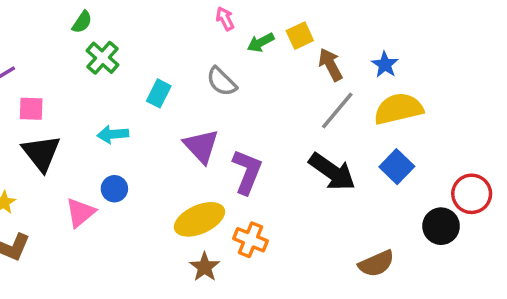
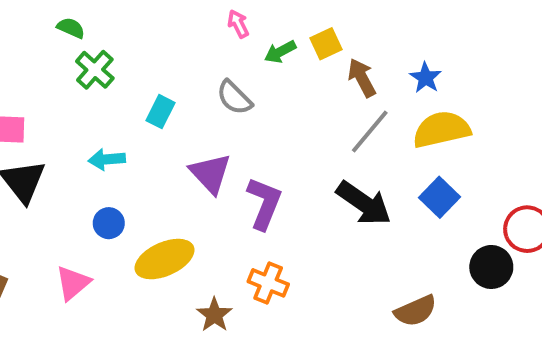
green semicircle: (82, 22) -> (71, 28), turned -100
pink triangle: (80, 213) -> (73, 283), moved
yellow ellipse: (199, 219) -> (165, 259), moved

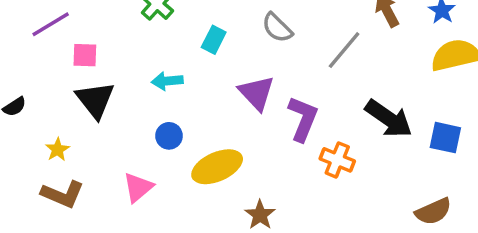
gray line: (370, 132) -> (344, 50), moved
blue square: (439, 197) -> (445, 138), moved, turned -32
orange cross: (268, 283) -> (337, 160), moved

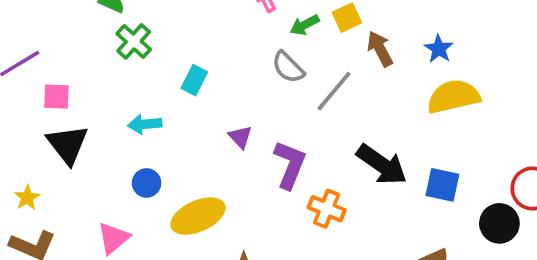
gray semicircle: (277, 28) -> (288, 67), moved
purple triangle: (257, 93) -> (240, 137), size x0.6

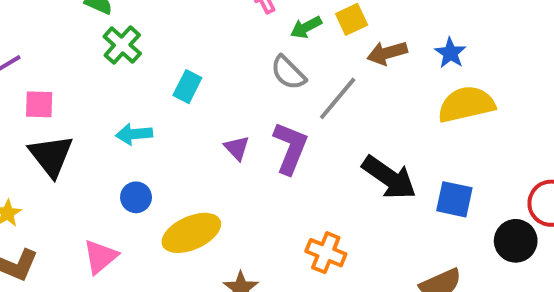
brown arrow: (380, 49) -> (387, 53), turned -78
purple L-shape: (290, 165) -> (290, 148), moved
orange cross: (327, 209) -> (326, 253), moved

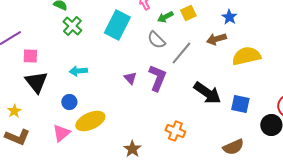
brown arrow: (387, 53) -> (216, 39), moved
blue star: (450, 53) -> (229, 17), moved
cyan rectangle: (187, 87) -> (117, 25), moved, size x1.8
blue circle: (136, 197) -> (69, 102), moved
yellow ellipse: (191, 233) -> (90, 121), moved

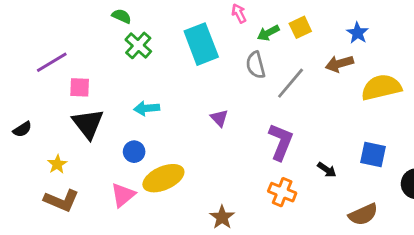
cyan rectangle: (117, 25) -> (201, 44), turned -48
gray semicircle: (156, 40) -> (256, 65), turned 30
purple L-shape: (157, 78) -> (281, 142), moved
black arrow: (207, 93) -> (327, 170), moved, size x0.5

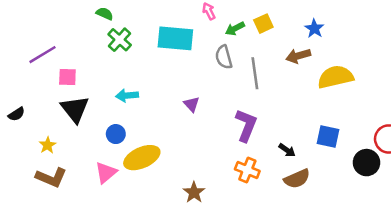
cyan rectangle: (201, 44) -> (175, 38), turned -64
gray line: (291, 83) -> (255, 73), turned -48
brown semicircle: (363, 214) -> (297, 179), moved

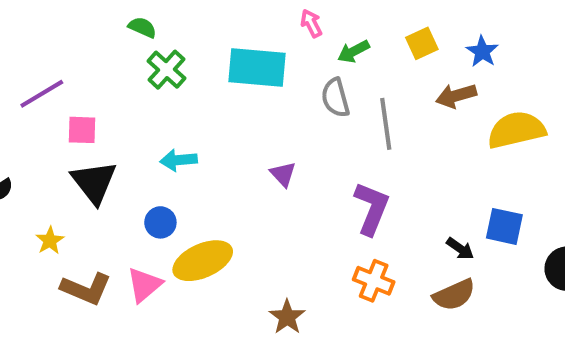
yellow square: (263, 24) -> (422, 43), moved
black arrow: (287, 150) -> (460, 249), moved
brown L-shape: (51, 177) -> (86, 289), moved

